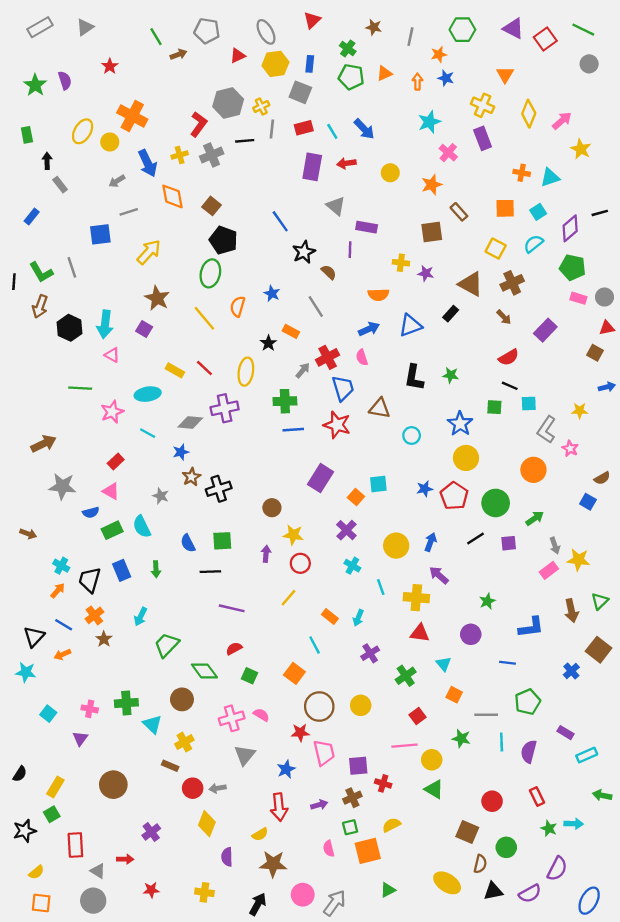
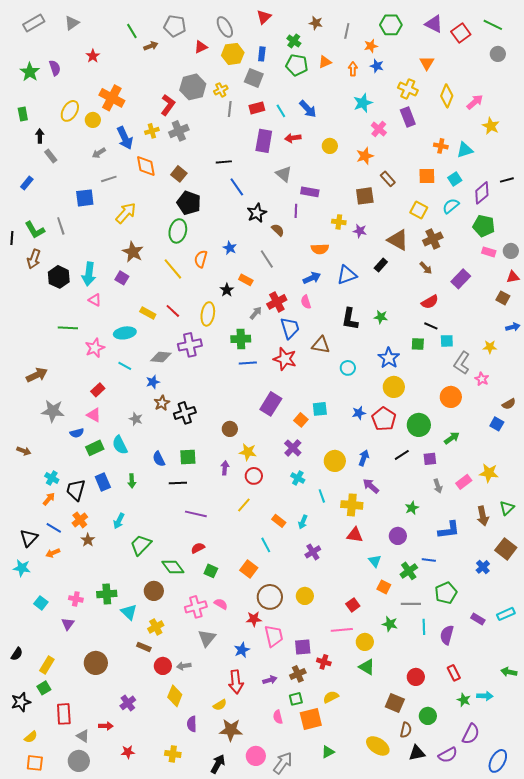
black line: (245, 141) -> (224, 162), moved
gray arrow: (555, 546) -> (438, 486), moved
green cross: (406, 676) -> (409, 571), moved
cyan rectangle: (587, 755) -> (506, 614), moved

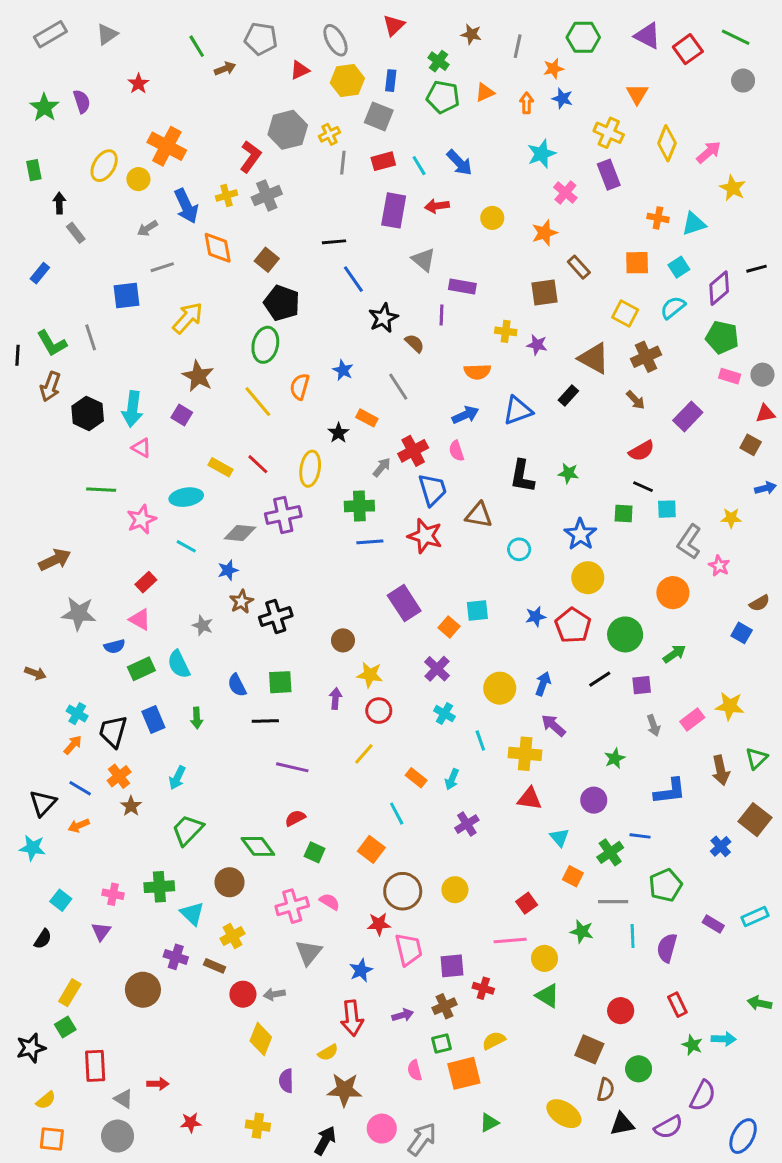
purple rectangle: (271, 404) -> (404, 603), turned -65
green trapezoid: (141, 545) -> (188, 830), moved
black semicircle: (17, 654) -> (43, 939), moved
purple cross: (128, 703) -> (176, 957), moved, turned -35

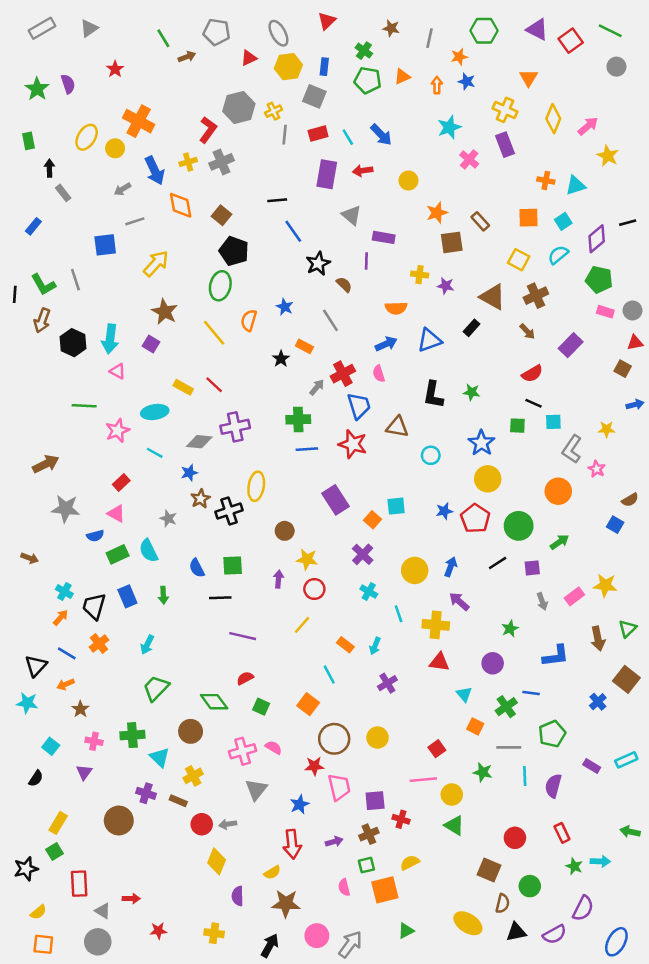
orange star: (544, 233) -> (437, 213), moved
yellow ellipse: (310, 469) -> (256, 486), moved
brown star: (131, 806) -> (80, 709), moved

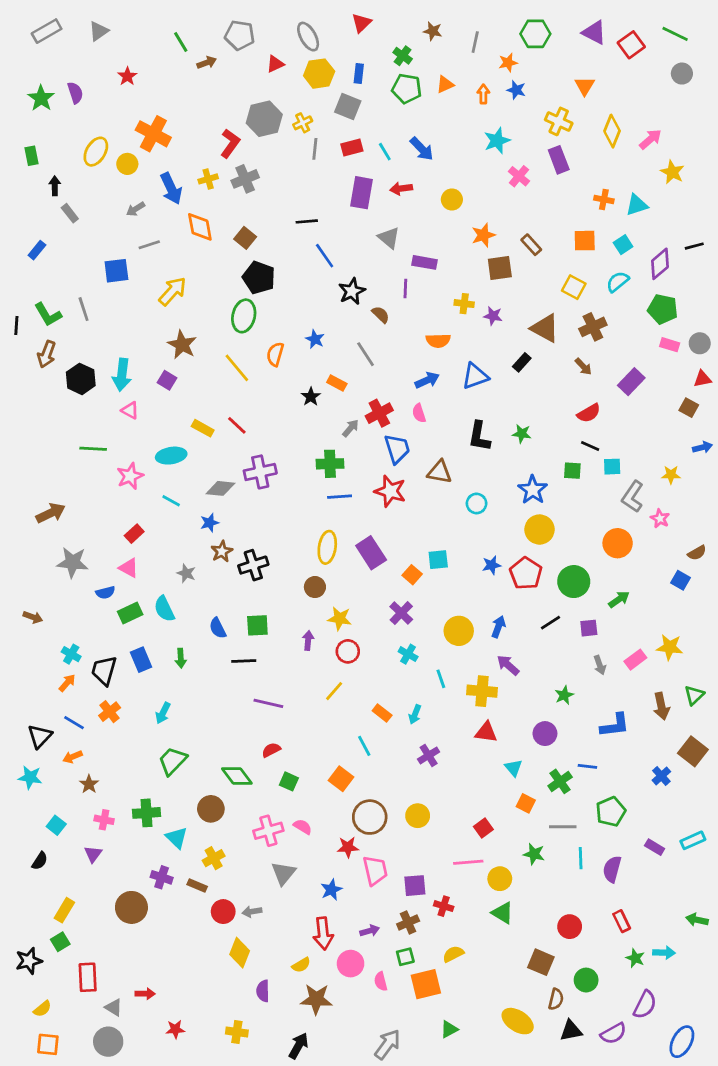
yellow ellipse: (256, 486) -> (327, 547), moved
pink circle: (317, 936) -> (351, 964), moved

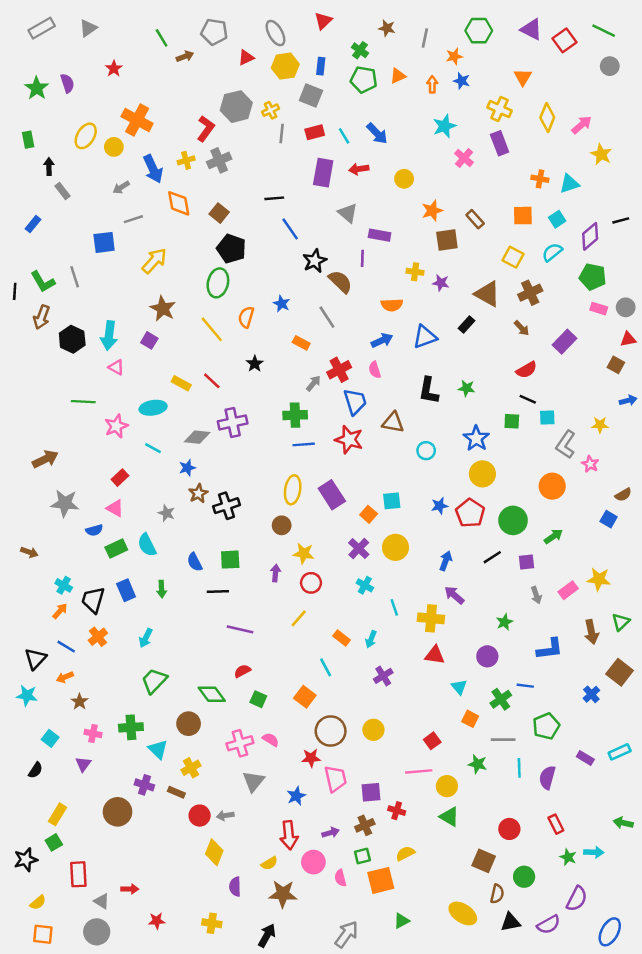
brown semicircle: (381, 315) -> (340, 282), size x1.5
black star: (311, 397) -> (255, 364), moved
yellow circle: (459, 631) -> (395, 547), moved

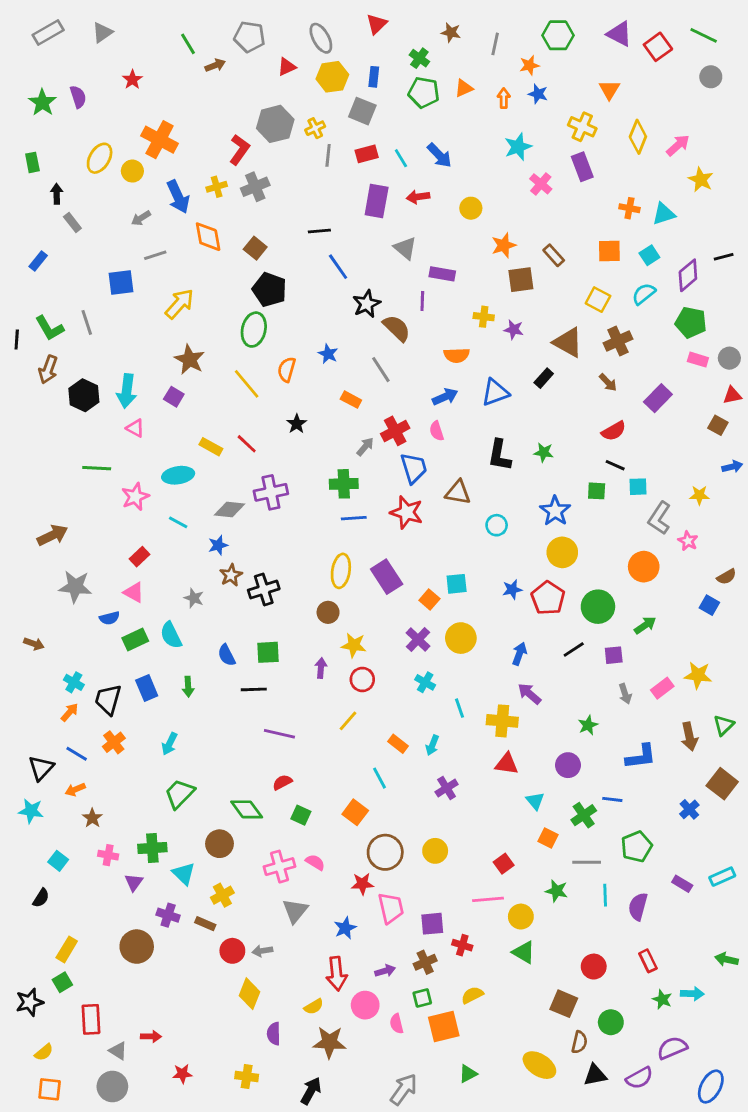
purple triangle: (83, 764) -> (134, 882), moved
purple semicircle: (577, 899) -> (672, 1048), turned -140

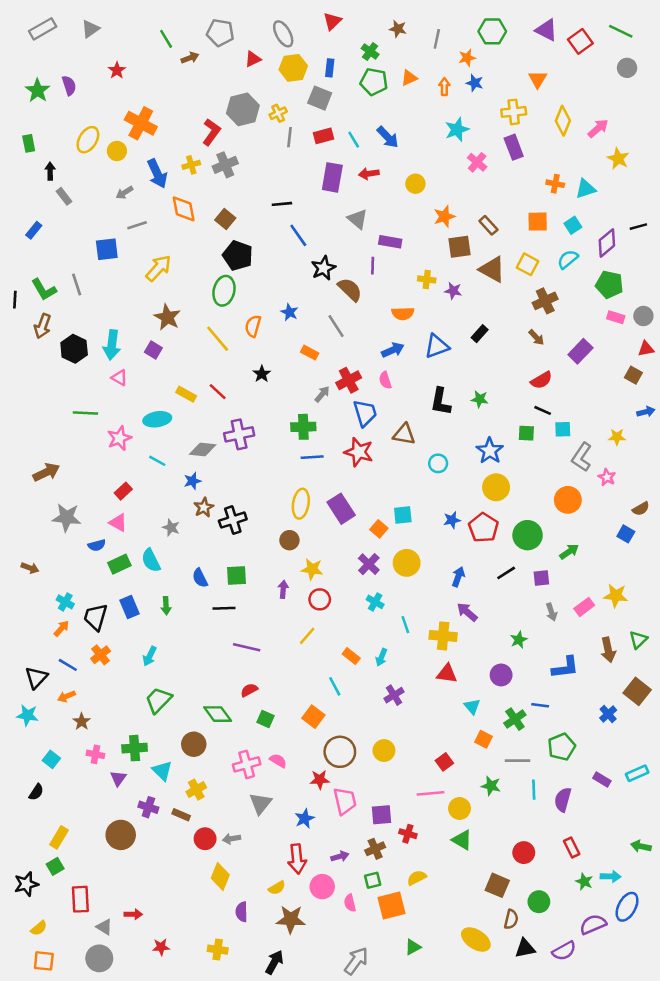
yellow cross: (582, 127) -> (514, 112), turned -30
brown triangle: (568, 342) -> (492, 269), moved
blue ellipse: (711, 1087) -> (627, 907), moved

